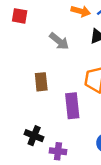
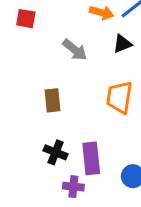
purple rectangle: (72, 106) -> (91, 158), moved
black cross: (34, 136) -> (56, 152), moved

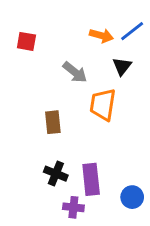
black triangle: (122, 44) -> (122, 66), turned -30
orange trapezoid: (119, 97) -> (103, 105), moved

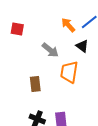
orange arrow: (101, 36) -> (68, 25), turned -147
black triangle: (122, 66) -> (82, 46), turned -32

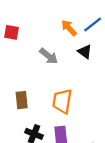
orange trapezoid: (69, 72) -> (62, 101), moved
brown rectangle: (35, 84) -> (22, 100), moved

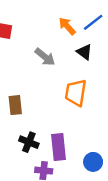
orange trapezoid: (62, 101) -> (76, 93), moved

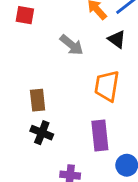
black cross: (29, 142) -> (42, 133), moved
purple rectangle: (58, 147) -> (100, 135), moved

